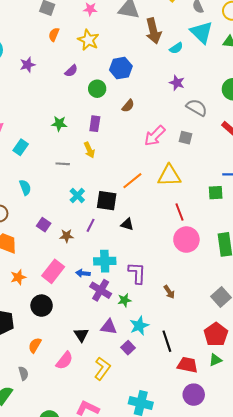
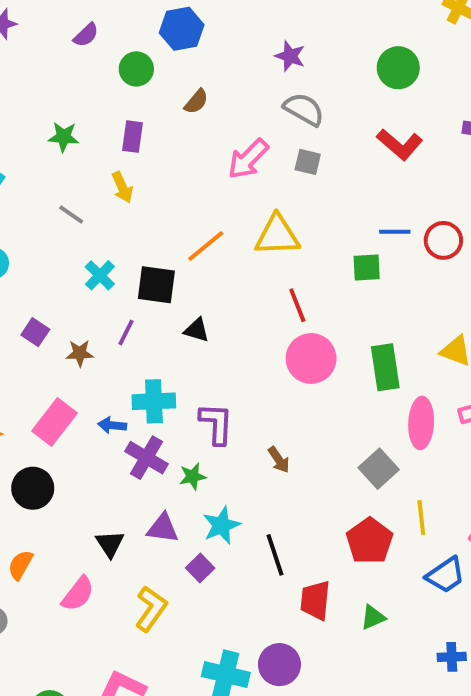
gray semicircle: (197, 108) -> (304, 109), moved
gray line: (63, 164) -> (71, 215), turned 32
green triangle: (215, 360) -> (373, 617), moved
red trapezoid: (188, 365) -> (315, 600), turned -95
purple circle: (194, 395) -> (279, 665), moved

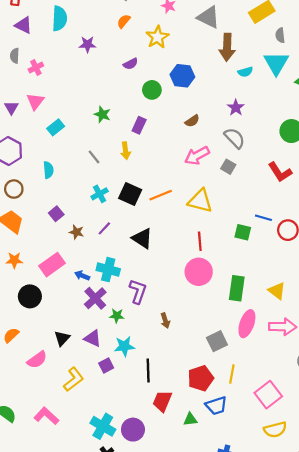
brown semicircle: (196, 101) -> (192, 121), moved
black square: (156, 285) -> (130, 194), moved
black triangle: (197, 330) -> (142, 238), size x1.5
blue trapezoid: (446, 575) -> (216, 406), moved

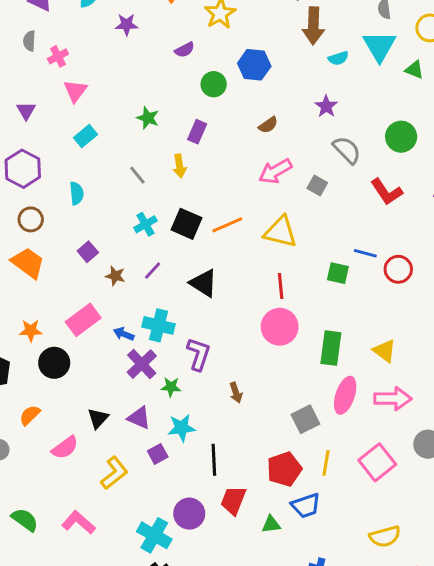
pink triangle: (35, 101) -> (75, 91), moved
gray semicircle: (235, 138) -> (347, 150), moved
orange star: (14, 260) -> (31, 330), moved
pink square: (268, 395) -> (377, 462), moved
purple circle: (133, 430) -> (189, 514), moved

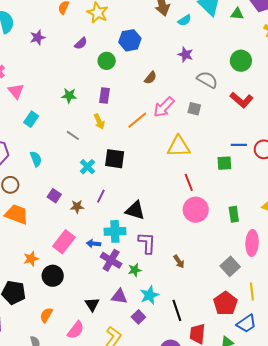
orange line: (227, 225) -> (137, 120), moved
black triangle: (204, 283) -> (135, 210), moved
green rectangle: (331, 348) -> (234, 214), size x0.7

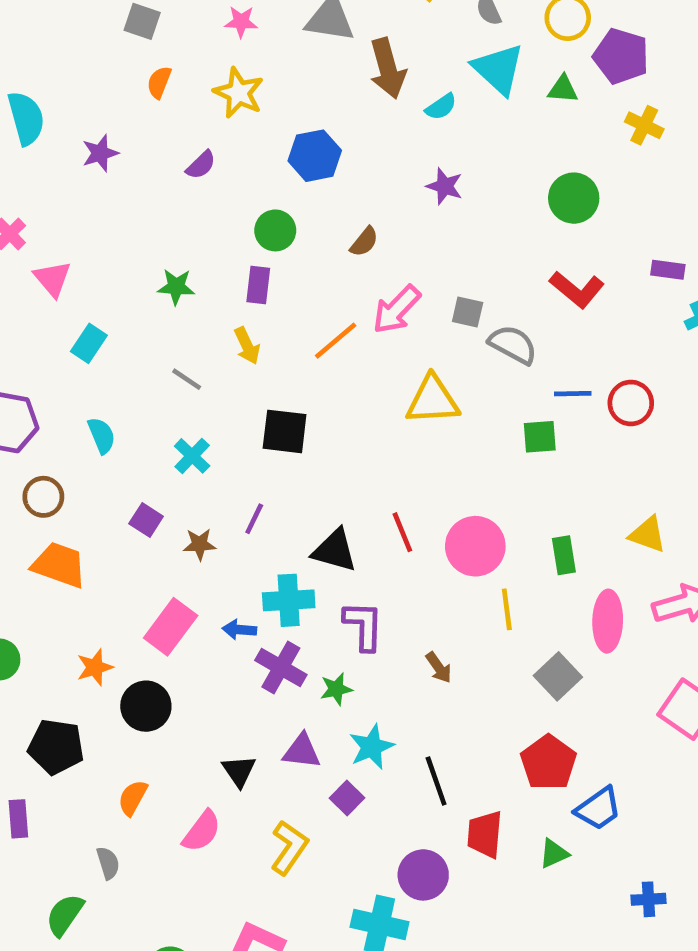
green circle: (107, 61) -> (275, 230), moved
gray semicircle: (207, 80) -> (513, 345), moved
cyan cross: (87, 167) -> (192, 456), moved
red line: (189, 182) -> (402, 532), moved
yellow line: (252, 291) -> (507, 609), moved

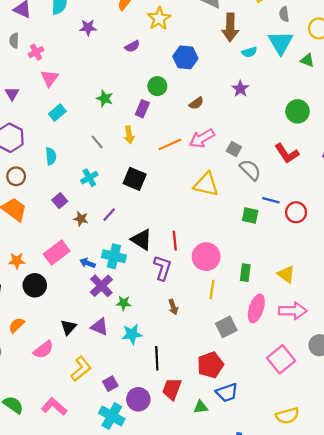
purple L-shape: (364, 626) -> (162, 268), moved
purple square: (347, 798) -> (110, 384), moved

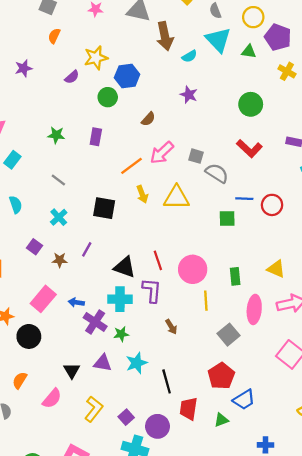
yellow star: (159, 19) -> (96, 58), moved, turned 30
green circle: (157, 86) -> (108, 97), moved
yellow arrow: (129, 135) -> (142, 194), moved
cyan cross: (114, 256) -> (120, 299), moved

